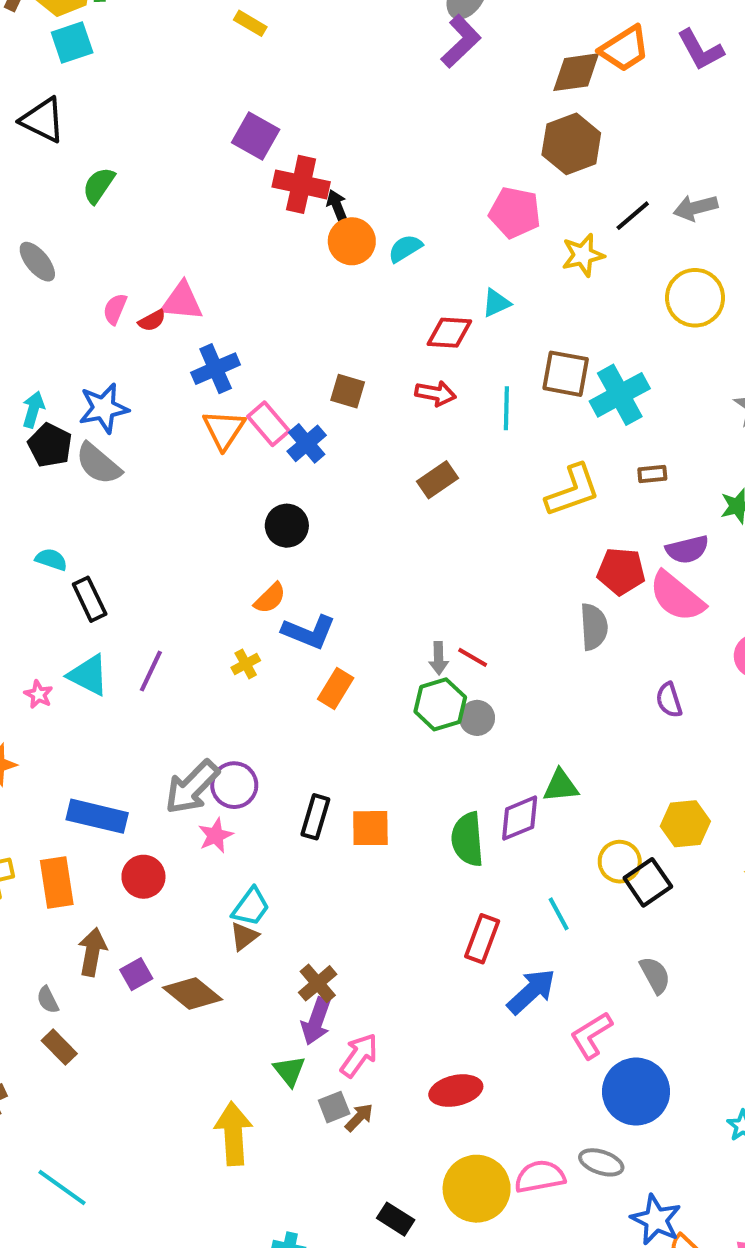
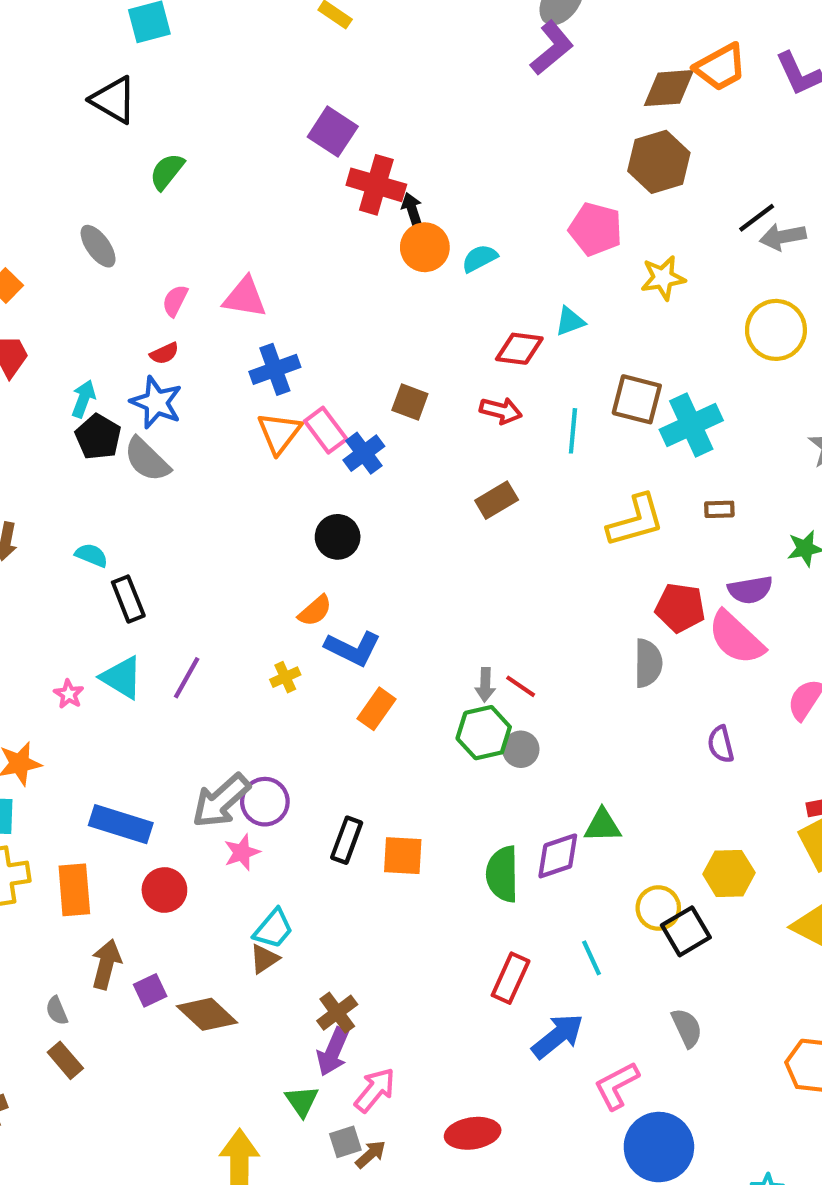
black line: (633, 216) -> (757, 218), moved
red semicircle: (152, 321) -> (164, 353), moved
blue star: (104, 408) -> (156, 402), turned 30

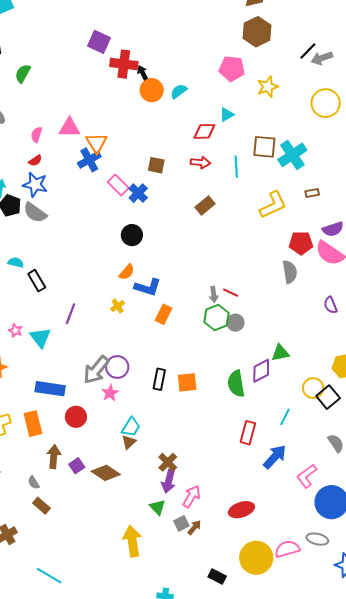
orange triangle: (279, 433) -> (96, 143), moved
cyan triangle: (122, 678) -> (40, 338), moved, turned 30
cyan line: (591, 958) -> (285, 417), turned 60

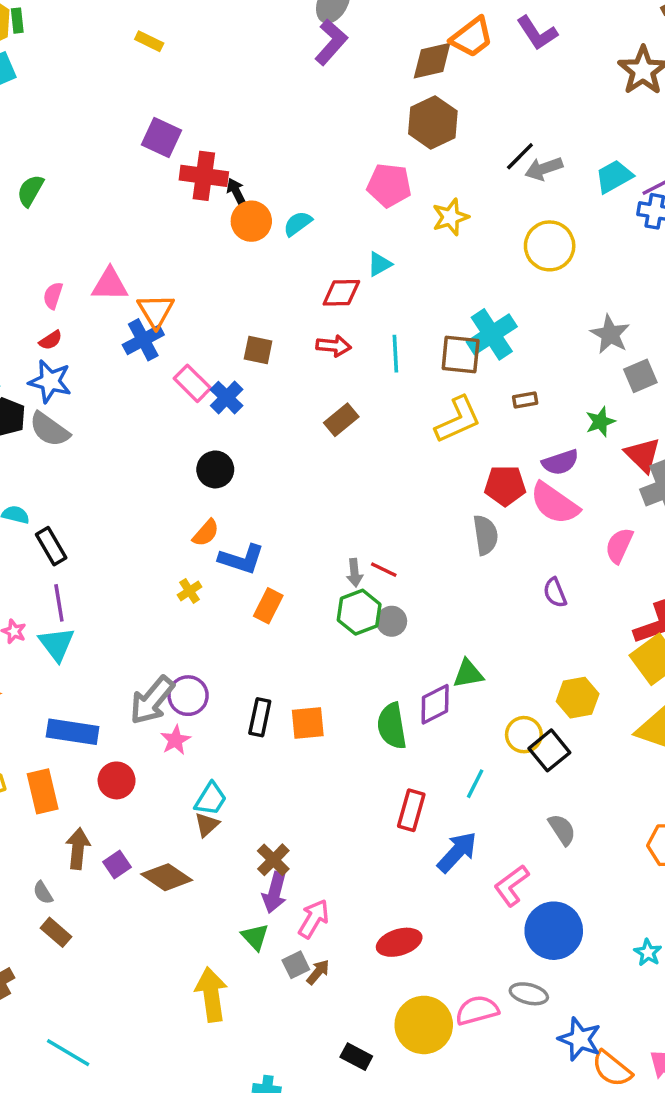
brown square: (264, 147) -> (461, 354), moved
purple line: (71, 314) -> (59, 603), moved, turned -30

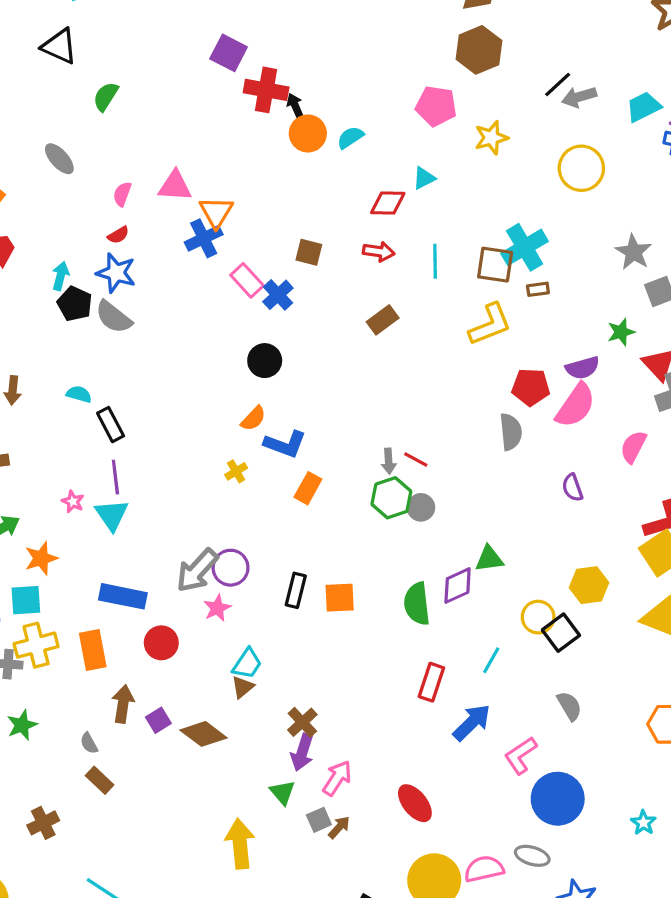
brown rectangle: (525, 400) -> (538, 289), moved
pink semicircle: (555, 503) -> (576, 405), turned -93
red ellipse: (399, 942) -> (415, 803), turned 66

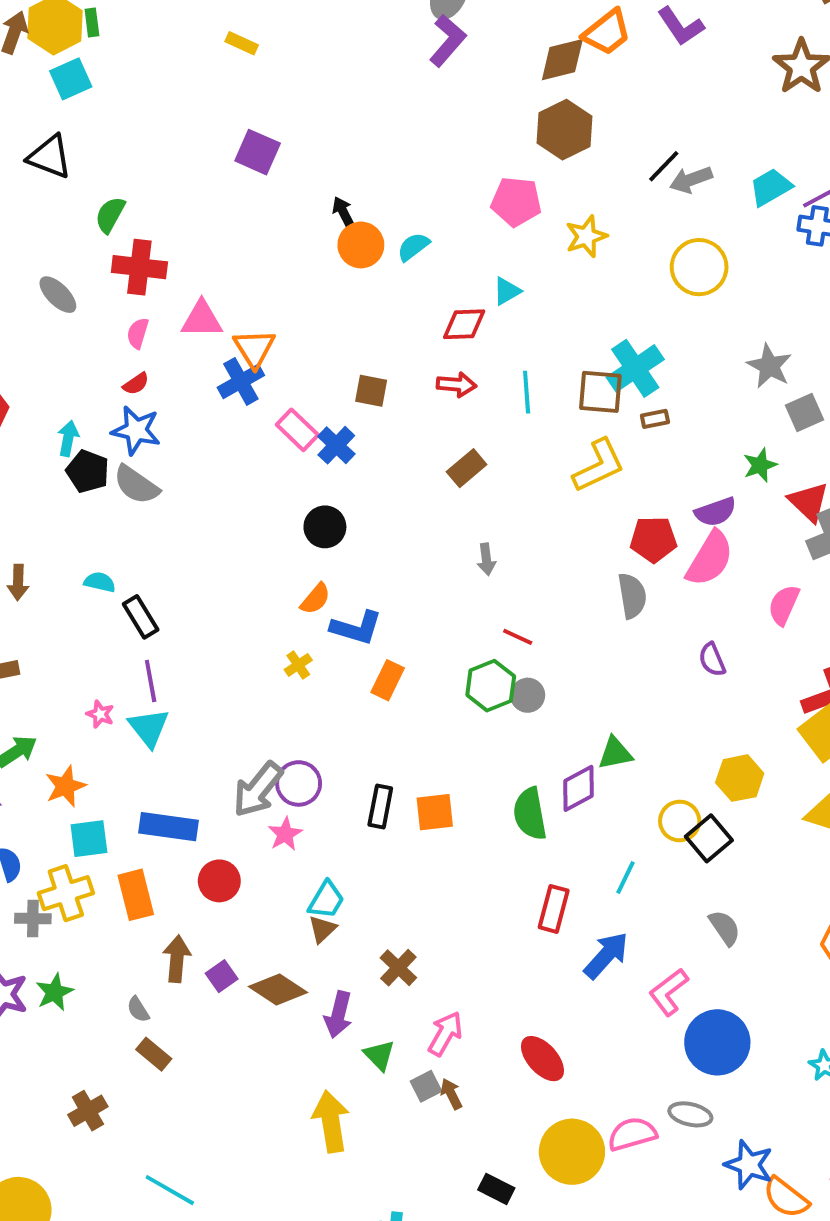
red cross: (266, 90) -> (139, 267), moved
gray arrow: (389, 461) -> (486, 559), moved
cyan square: (26, 600) -> (89, 839), moved
purple arrow: (302, 752) -> (338, 1015), moved
brown arrow: (339, 827) -> (451, 1094), turned -65

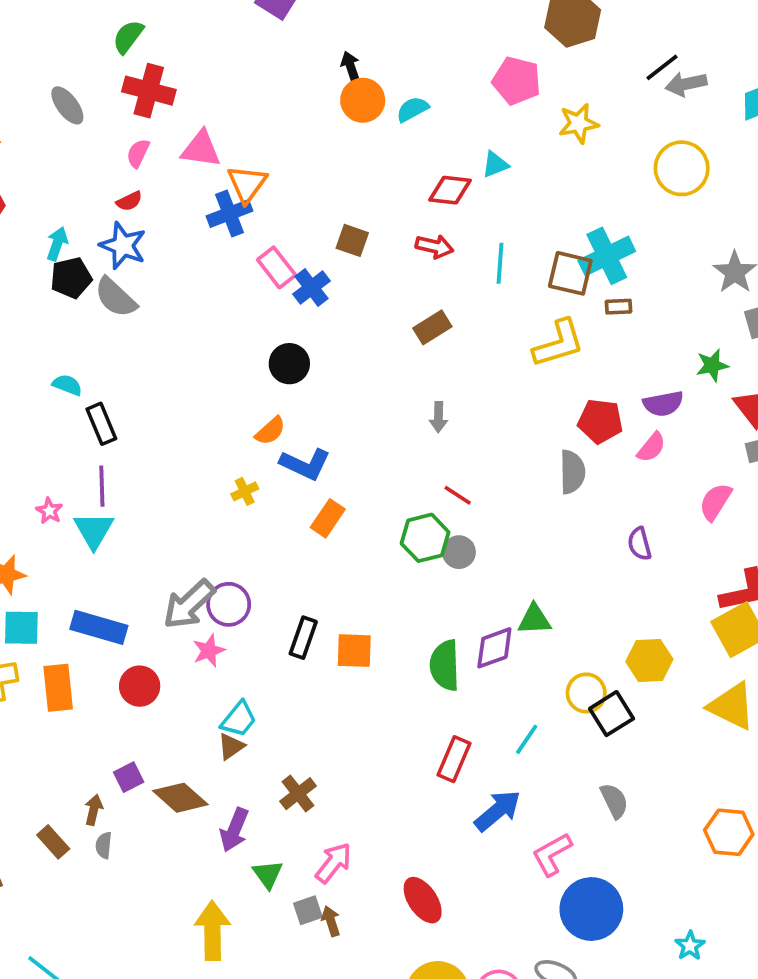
black pentagon: (88, 471) -> (71, 278), turned 30
pink semicircle: (710, 559) -> (651, 447), size x0.6
brown arrow: (177, 959) -> (94, 810), moved, size x0.7
gray semicircle: (138, 1009) -> (104, 845), moved, turned 30

